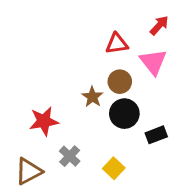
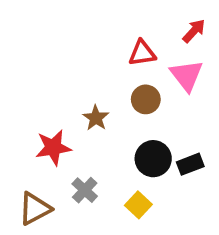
brown star: (92, 97) -> (96, 118), moved
black circle: (124, 114) -> (153, 159), moved

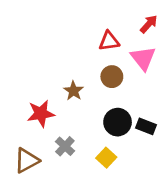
black rectangle: (190, 164) -> (146, 126), turned 42

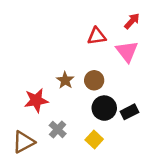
brown circle: (112, 77) -> (94, 80), moved
black rectangle: (146, 126) -> (129, 112), turned -48

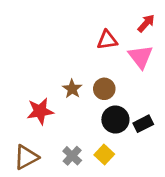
gray cross: (58, 129) -> (72, 156), moved

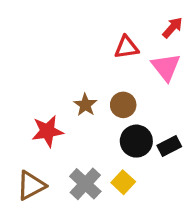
gray cross: (72, 156) -> (85, 184), size x1.4

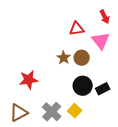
red arrow: (172, 28) -> (105, 17), turned 112
brown star: (85, 105) -> (64, 58), moved
brown circle: (123, 105) -> (82, 58), moved

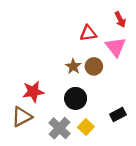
black circle: (83, 86) -> (76, 98), moved
black rectangle: (103, 89) -> (118, 114), moved
brown triangle: (19, 113) -> (22, 117), moved

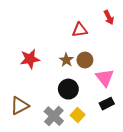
pink triangle: (116, 47) -> (105, 78), moved
red star: (33, 92) -> (30, 59), moved

